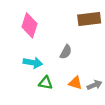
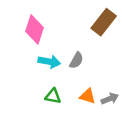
brown rectangle: (89, 19) -> (104, 22), turned -45
cyan arrow: (33, 63) -> (49, 62), moved

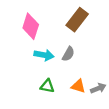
brown rectangle: (104, 22) -> (77, 20), moved

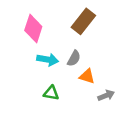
orange triangle: (78, 86) -> (87, 76), moved

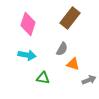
cyan arrow: (48, 60) -> (27, 55), moved

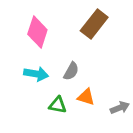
gray semicircle: (62, 49) -> (71, 71), moved
orange triangle: (73, 64) -> (86, 97), moved

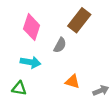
gray semicircle: (71, 71) -> (60, 45), moved
green triangle: (58, 105) -> (19, 88), moved

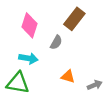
green triangle: (19, 88) -> (18, 83), size x1.6

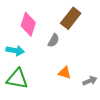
cyan arrow: (28, 58) -> (15, 50), moved

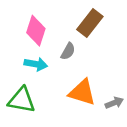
cyan arrow: (15, 50) -> (36, 64), moved
orange triangle: (65, 73) -> (82, 92), size x1.6

